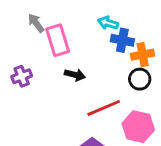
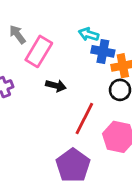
pink rectangle: (58, 40) -> (39, 51), turned 48
red line: (104, 108) -> (84, 118), turned -40

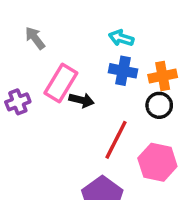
pink rectangle: (39, 51) -> (61, 83), moved
blue cross: (103, 51) -> (123, 71), moved

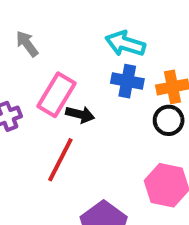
cyan arrow: (121, 38) -> (125, 44), size x1.4
red line: (116, 140) -> (60, 160), moved

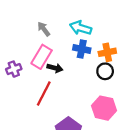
gray arrow: (27, 44) -> (44, 29), moved

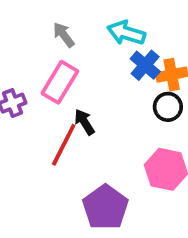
blue cross: (82, 49) -> (145, 65), moved, turned 30
black arrow: (55, 68) -> (85, 122), moved, turned -136

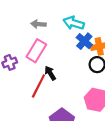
gray arrow: (64, 35) -> (38, 24), turned -48

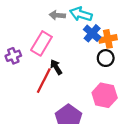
gray arrow: (38, 24) -> (57, 15), moved

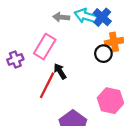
blue cross: (92, 33) -> (102, 17), moved
black circle: (106, 58) -> (103, 54), moved

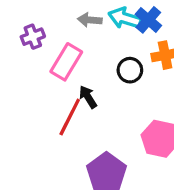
black circle: (103, 54) -> (130, 70), moved
purple cross: (15, 59) -> (33, 37), moved

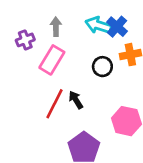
gray arrow: (90, 20) -> (56, 27), moved, turned 84
black arrow: (88, 97) -> (76, 100), moved

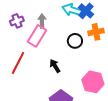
gray arrow: (56, 27) -> (42, 21), moved
red line: (55, 104) -> (18, 63), moved

